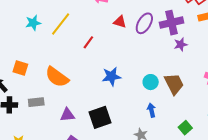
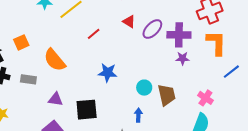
orange square: (20, 68) -> (21, 42), turned 35

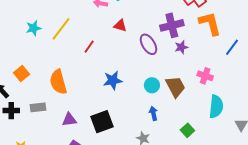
purple ellipse: (152, 29) -> (148, 44), moved, turned -60
orange semicircle: (55, 60) -> (58, 82), turned 40
pink cross: (205, 98) -> (205, 76), moved

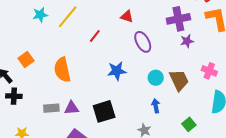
purple ellipse: (148, 44) -> (143, 42), moved
gray rectangle: (38, 107) -> (51, 108), moved

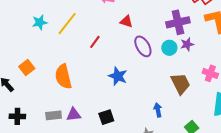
blue star: (117, 71) -> (118, 76), turned 30
cyan circle: (156, 78) -> (169, 48), moved
black cross: (14, 96) -> (17, 116), moved
black square: (104, 111) -> (106, 117), size x0.7

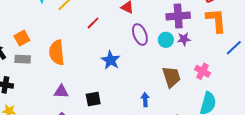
gray rectangle: (54, 115) -> (23, 59), moved

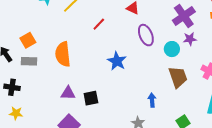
purple cross: (178, 16) -> (184, 16), turned -30
cyan circle: (166, 40) -> (172, 49), moved
black square: (93, 99) -> (91, 98), moved

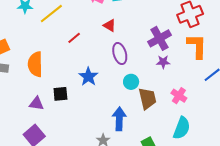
cyan circle: (172, 49) -> (131, 82), moved
black square: (91, 98) -> (60, 94), moved
blue arrow: (152, 100) -> (119, 119), size x1.6

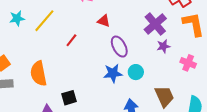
blue star: (88, 77) -> (113, 73), moved, turned -30
pink cross: (179, 96) -> (188, 63), moved
brown trapezoid: (147, 99) -> (164, 96), moved

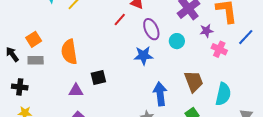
red line: (71, 40) -> (120, 20), moved
purple star: (163, 46) -> (206, 31), moved
cyan circle: (136, 72) -> (177, 41), moved

